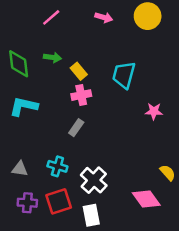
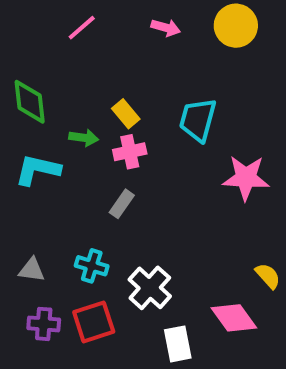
green arrow: (52, 57) -> (84, 138), moved
pink star: (154, 111) -> (246, 178), size x1.6
white rectangle: (91, 215) -> (178, 344), moved

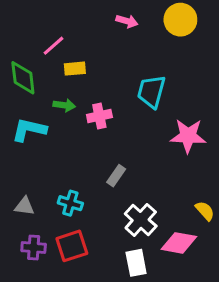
pink line: (82, 28) -> (53, 46), moved
yellow rectangle: (126, 114) -> (75, 69), moved, turned -55
gray rectangle: (122, 204) -> (116, 176), moved
white cross: (150, 288) -> (141, 220), moved
pink diamond: (234, 318) -> (179, 243), turned -44

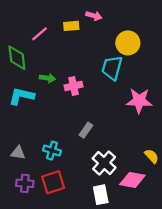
yellow circle: (180, 20) -> (128, 43), moved
yellow rectangle: (75, 69) -> (71, 26), moved

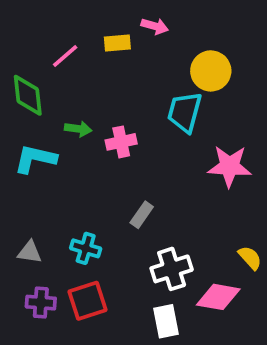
white cross: (104, 163) -> (172, 269), turned 30

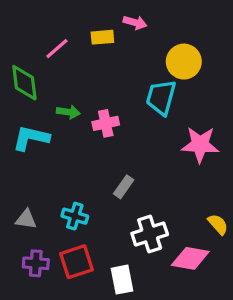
white rectangle: (166, 321) -> (122, 280), moved

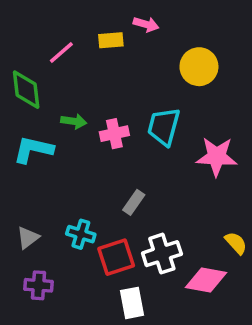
cyan trapezoid: (161, 97) -> (164, 127), moved
gray triangle: (26, 219) -> (28, 238), turned -45
red square: (76, 262) -> (116, 257), moved

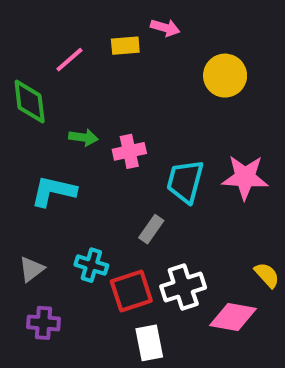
cyan trapezoid: (164, 127) -> (185, 181), moved
cyan L-shape: (33, 150) -> (53, 191), moved

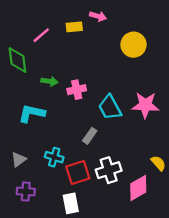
cyan trapezoid: (185, 181) -> (110, 107), turned -44
pink diamond: (233, 317) -> (138, 188), turned -40
white rectangle: (149, 343) -> (71, 203), moved

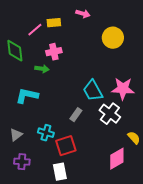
yellow rectangle: (74, 27) -> (54, 23), moved
pink cross: (77, 90) -> (54, 52), moved
white cross: (109, 170) -> (110, 114), moved, turned -35

